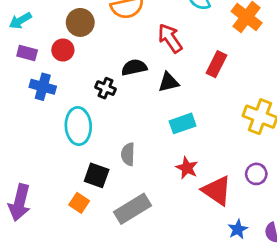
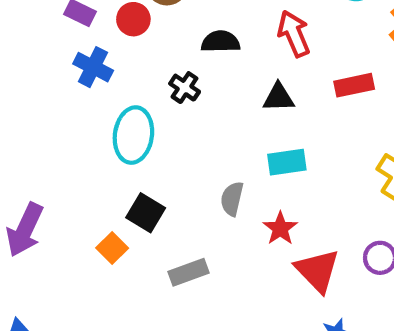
red rectangle: (216, 64) -> (354, 85), turned 40
black semicircle: (134, 67) -> (221, 42), moved
gray semicircle: (128, 154) -> (232, 199), moved
gray rectangle: (133, 209) -> (188, 272), size x0.7

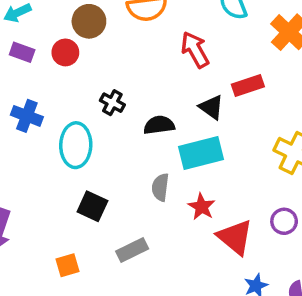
black semicircle: (221, 42) -> (159, 125), moved
blue cross: (93, 67) -> (27, 116), moved
black triangle: (279, 97) -> (211, 107), moved, turned 44
cyan rectangle: (287, 162) -> (201, 153), size x1.4
orange square: (112, 248) -> (67, 265), moved, turned 35

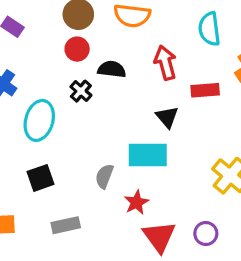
red circle: (65, 52) -> (77, 49), moved
red rectangle: (248, 85) -> (205, 90), moved
black semicircle: (159, 125) -> (112, 69), moved
black square: (92, 206) -> (40, 178), turned 32

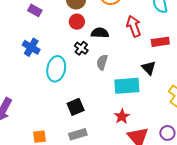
black triangle: (167, 117) -> (149, 68), moved
gray semicircle: (104, 176) -> (102, 62), moved
black square: (40, 178) -> (76, 107), moved

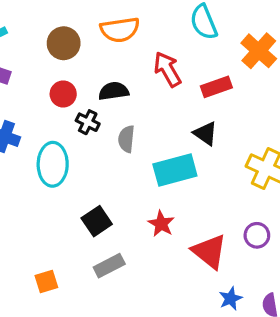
red circle: (77, 22) -> (63, 94), moved
red star: (122, 116) -> (161, 224), moved

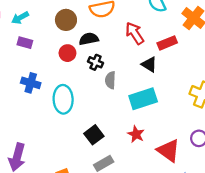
black semicircle: (114, 91) -> (89, 39), moved
black cross: (88, 122) -> (96, 62), moved
black triangle: (205, 133) -> (149, 64), moved

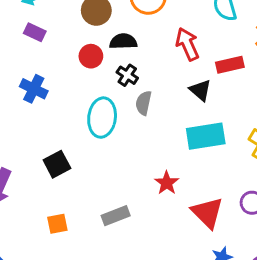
cyan ellipse: (63, 99) -> (102, 118), moved
cyan rectangle: (143, 99) -> (206, 136), moved
black square: (94, 135) -> (57, 164), moved

